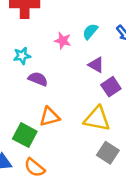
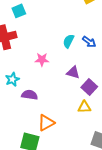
cyan semicircle: (90, 31) -> (69, 41), moved
yellow triangle: (97, 119) -> (84, 107), moved, size x0.6

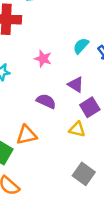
purple semicircle: (30, 95) -> (46, 101), moved

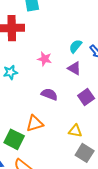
purple triangle: (76, 84) -> (74, 68), moved
yellow triangle: (77, 129) -> (75, 131), moved

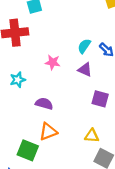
purple semicircle: (49, 94) -> (44, 104), moved
purple square: (86, 97) -> (100, 99), turned -35

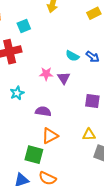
cyan semicircle: (84, 46) -> (72, 56), turned -88
purple triangle: (85, 70) -> (64, 78), moved, turned 40

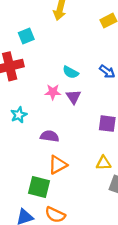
cyan semicircle: (72, 56) -> (71, 72), moved

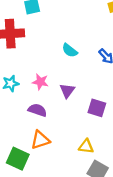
pink star: (53, 92) -> (40, 82), moved
purple triangle: (73, 97) -> (67, 91), moved

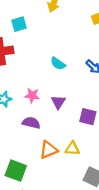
orange triangle: (40, 140) -> (48, 150), moved
yellow triangle: (86, 146) -> (72, 149), moved

